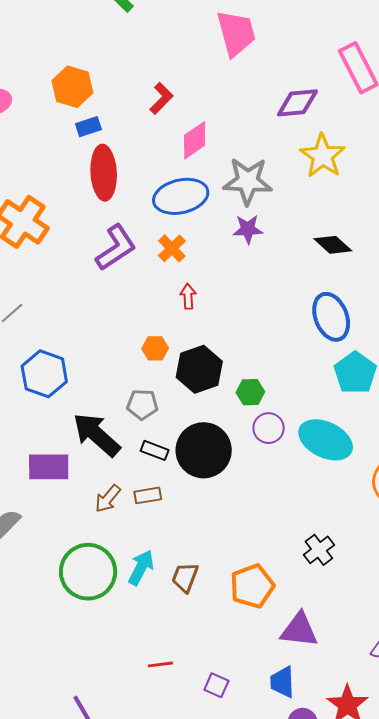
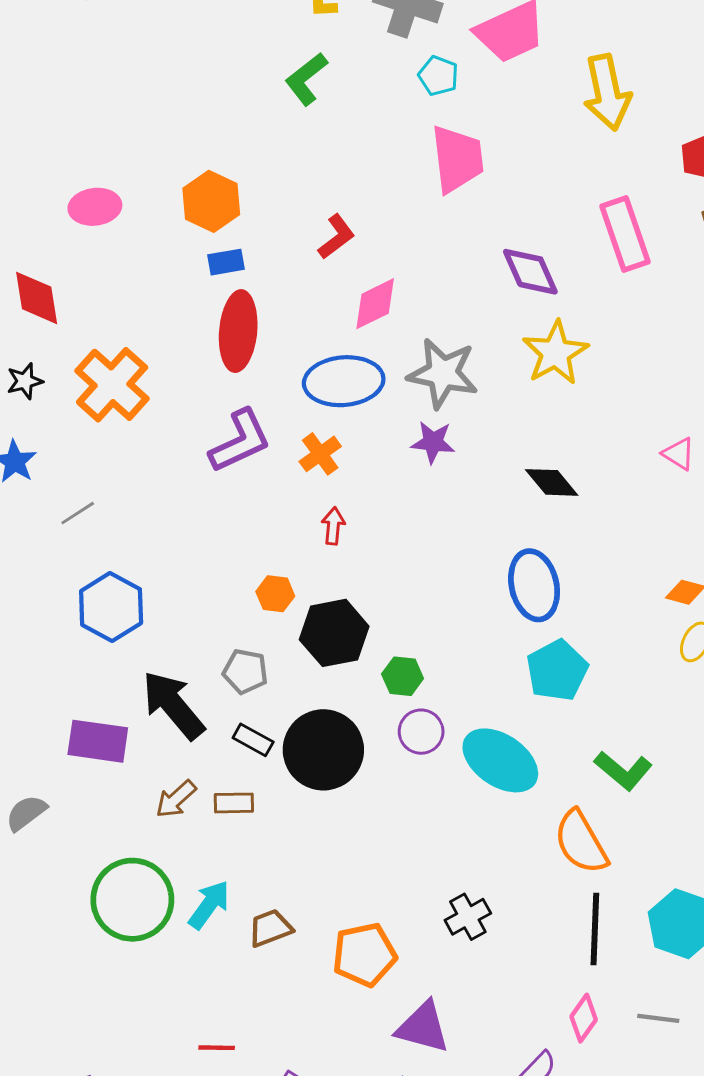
purple diamond: (297, 103) -> (530, 272), turned 63
brown trapezoid: (185, 577) -> (270, 928), turned 40

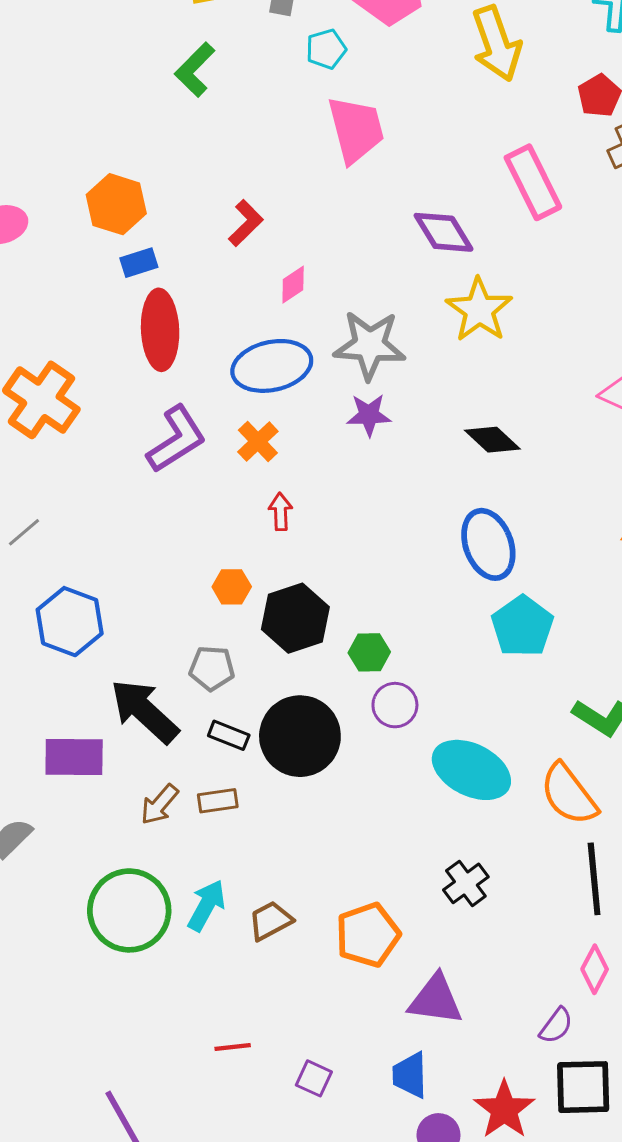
cyan pentagon: (438, 76) -> (326, 49), turned -30
pink diamond: (375, 304) -> (293, 285), size x0.7
cyan ellipse: (500, 760) -> (471, 770), moved

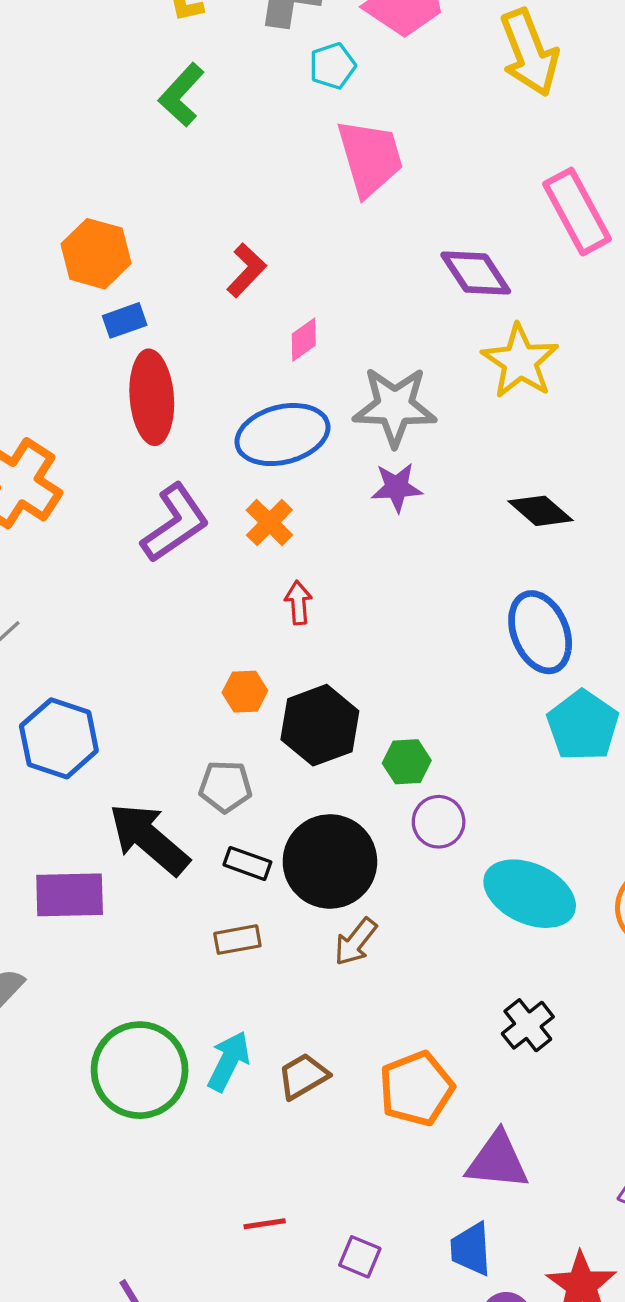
brown arrow: (159, 805) -> (356, 942), moved

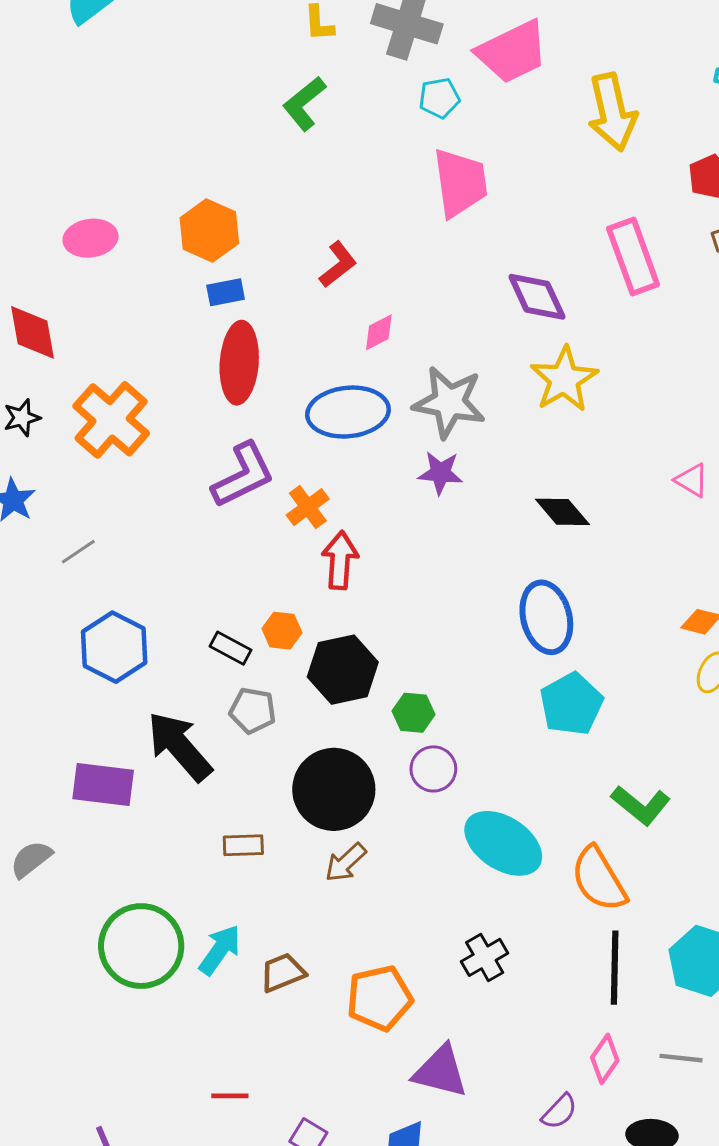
orange cross: (269, 522) -> (308, 507), moved
red arrow: (298, 603) -> (340, 560), size x1.5
black rectangle: (247, 863) -> (231, 648), moved

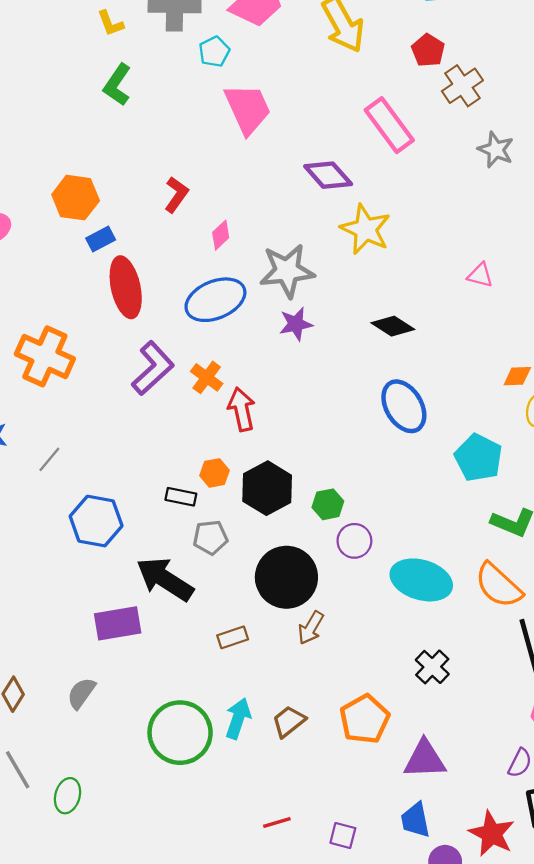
cyan pentagon: (571, 704) -> (478, 458), moved

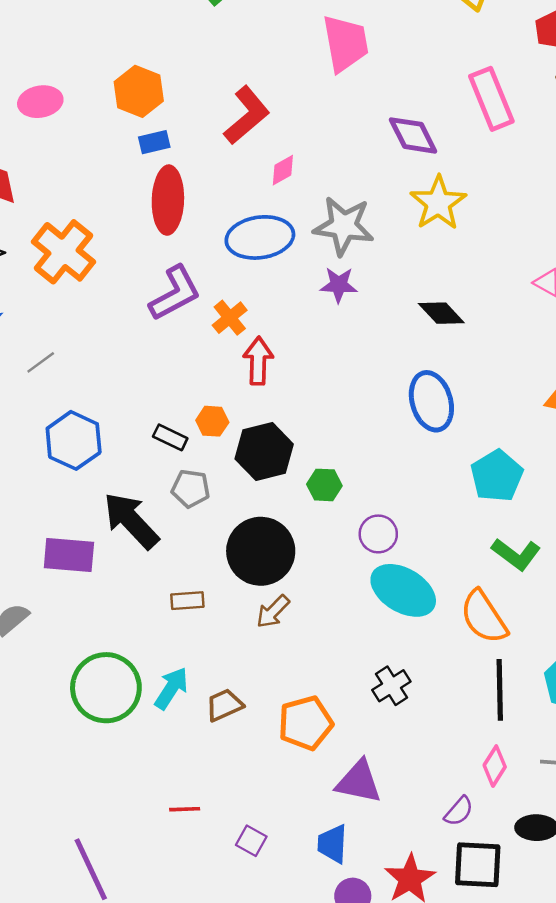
red L-shape: (176, 195) -> (247, 115), size x1.5
purple circle: (354, 541) -> (378, 534), moved

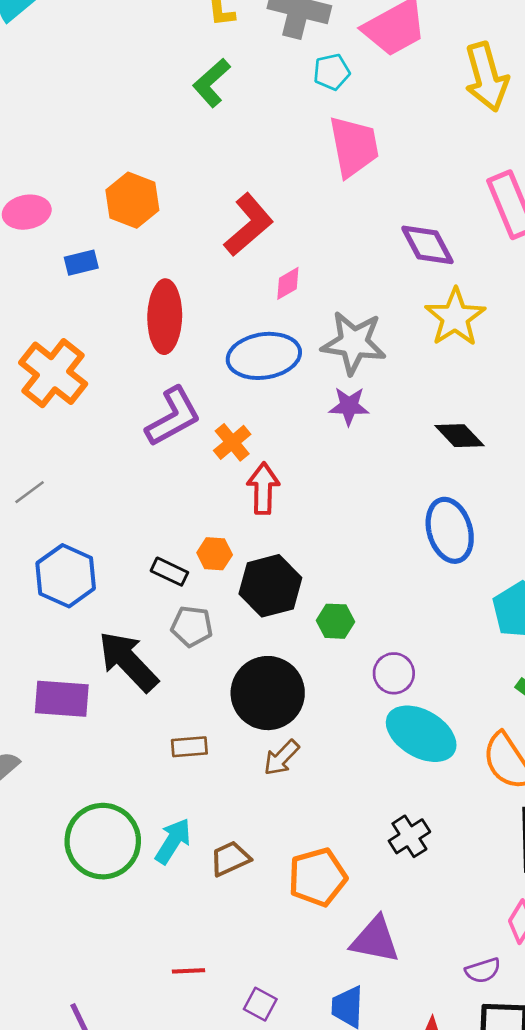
blue rectangle: (154, 142) -> (81, 263), moved
purple semicircle: (459, 811) -> (483, 970), turned 32

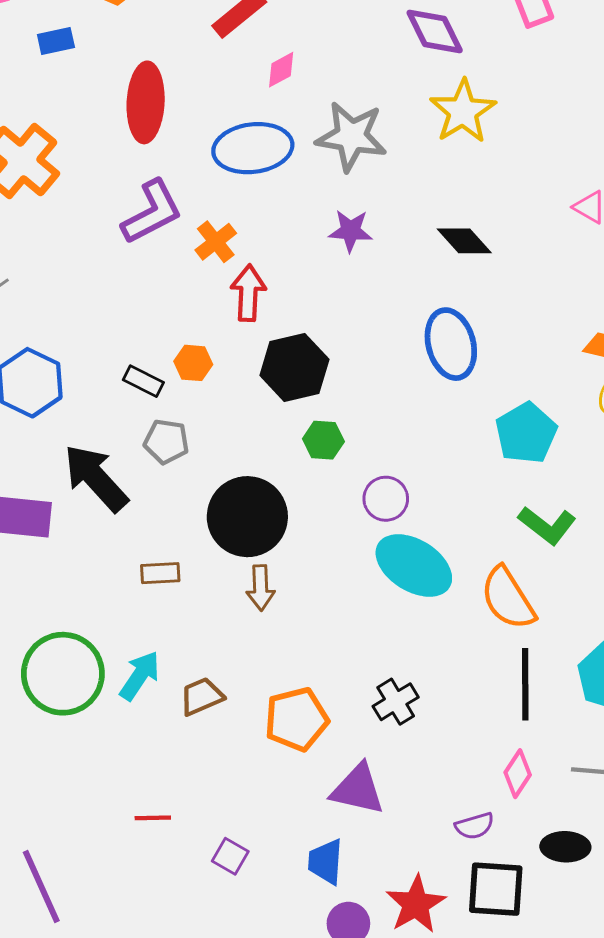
purple star: (349, 406) -> (350, 231), moved
black hexagon: (270, 586) -> (294, 367), moved
brown arrow: (281, 758) -> (260, 588), turned -48
black cross: (409, 836) -> (396, 702), moved

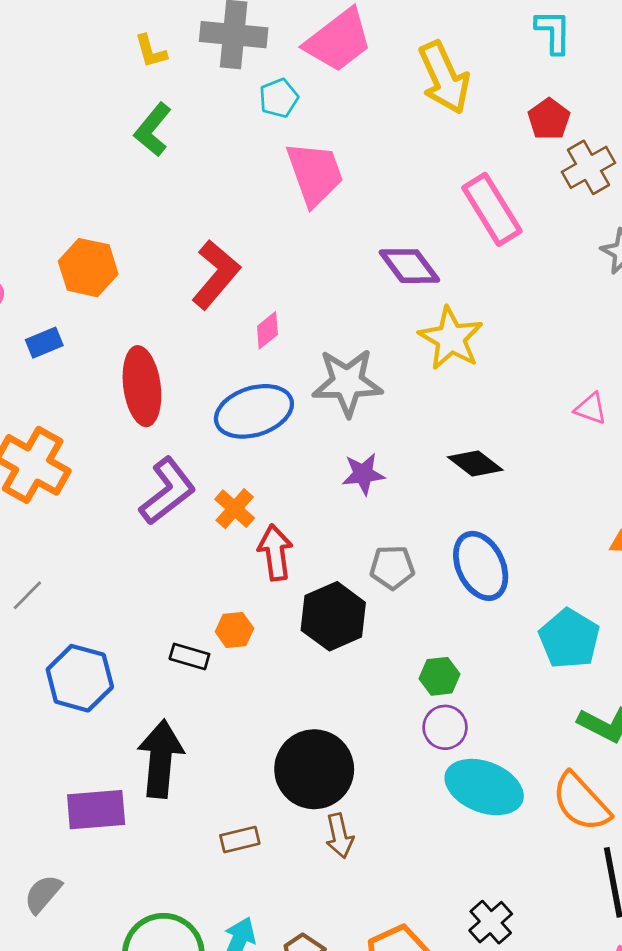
green hexagon: (323, 440) -> (440, 676), moved
gray pentagon: (166, 442) -> (392, 567), moved
black arrow: (96, 478) -> (161, 759), turned 58

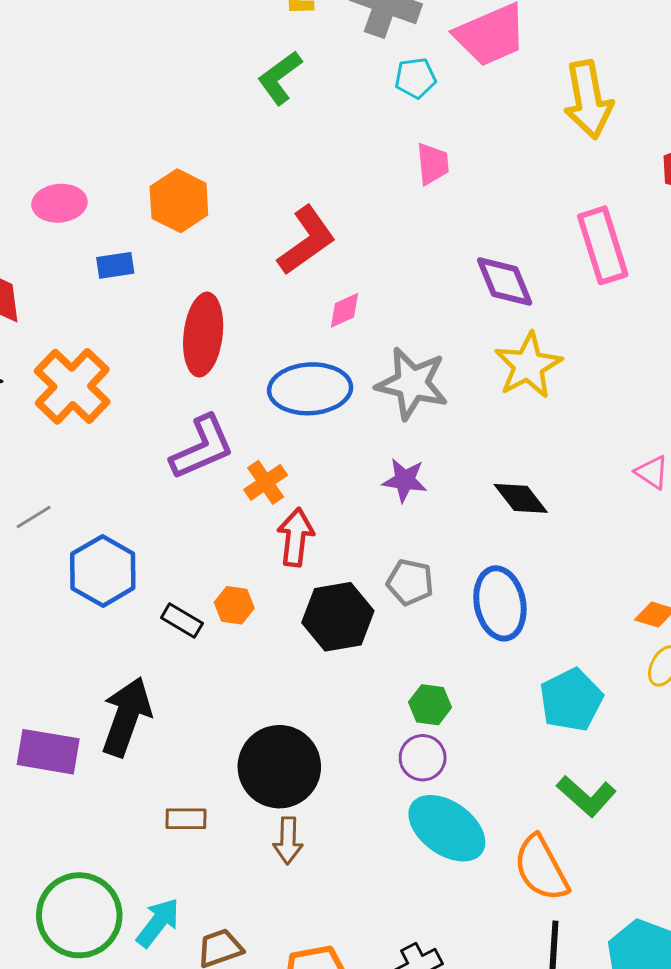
pink trapezoid: (315, 174) -> (433, 164), size x0.6
blue hexagon: (80, 678) -> (103, 571), moved

